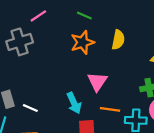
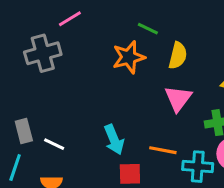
green line: (84, 15) -> (148, 29), moved
pink triangle: (97, 81) -> (178, 98), moved

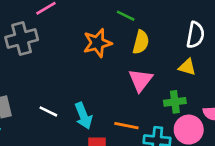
green line: (148, 29) -> (126, 16), moved
white line: (54, 144) -> (48, 111), moved

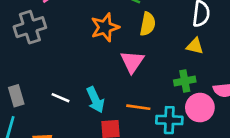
pink triangle: (141, 80) -> (132, 62), moved

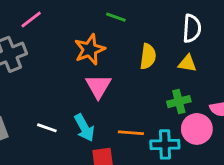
yellow semicircle: (148, 24) -> (148, 56), moved
pink triangle: (132, 62) -> (98, 86), moved

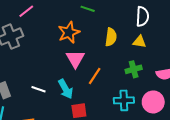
pink circle: (197, 129) -> (153, 102), moved
orange line: (131, 133) -> (95, 76), moved, turned -60

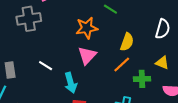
yellow triangle: (139, 42) -> (162, 63), moved
orange line: (95, 76) -> (122, 64), moved
white line: (38, 89) -> (46, 66), moved

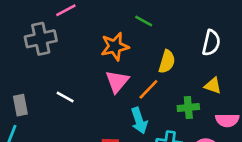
orange line: (122, 64) -> (148, 89), moved
cyan arrow: (71, 83) -> (139, 121), moved

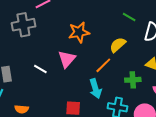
green line: (144, 21) -> (129, 17), moved
yellow semicircle: (167, 62) -> (118, 45), turned -150
pink triangle: (117, 81) -> (67, 59), moved

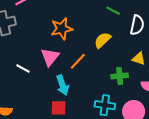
orange line: (103, 65) -> (78, 61), moved
cyan arrow: (95, 89) -> (62, 85), moved

